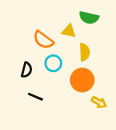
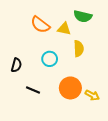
orange semicircle: (43, 40) -> (40, 25), moved
black semicircle: (27, 70) -> (16, 65), moved
orange circle: (82, 80) -> (70, 88), moved

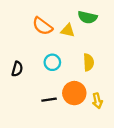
yellow semicircle: (79, 49) -> (89, 62), moved
black line: (33, 90) -> (49, 100), moved, turned -32
yellow arrow: (92, 95) -> (97, 101), turned 48

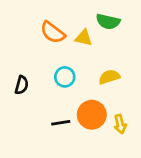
yellow semicircle: (89, 62) -> (109, 77), turned -105

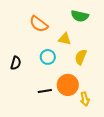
yellow triangle: (84, 38) -> (65, 39), moved
yellow semicircle: (109, 77) -> (81, 57), turned -49
yellow arrow: (120, 124) -> (85, 99), moved

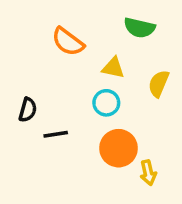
cyan circle: (48, 57) -> (106, 103), moved
yellow semicircle: (81, 57) -> (159, 84), moved
black line: (45, 91) -> (56, 134), moved

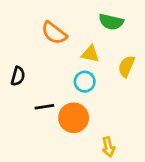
black semicircle: (28, 110) -> (18, 76), moved
orange circle: (119, 148) -> (74, 118), moved
yellow arrow: (148, 173) -> (108, 147), moved

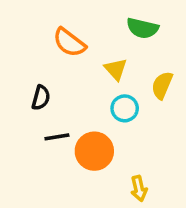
yellow triangle: (90, 54) -> (116, 69), turned 36
black semicircle: (18, 76) -> (41, 98), moved
cyan circle: (85, 82) -> (125, 108), moved

